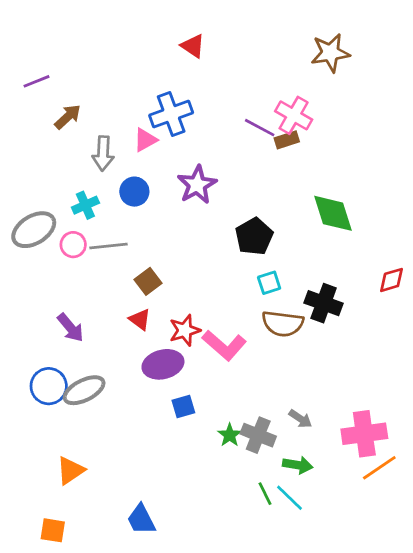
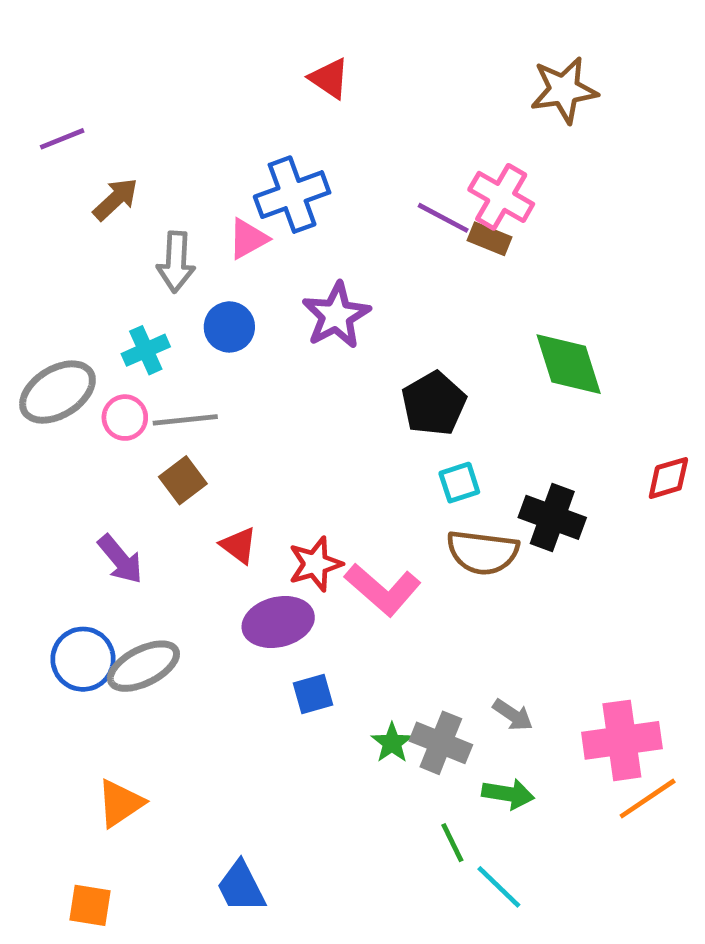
brown rectangle: (287, 140) -> (490, 239), turned 40
brown square: (148, 281) -> (183, 480), moved
cyan line: (289, 498) -> (499, 887), moved

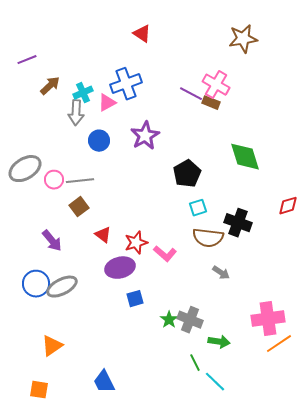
cyan cross: (146, 350) -> (83, 93), moved
pink L-shape: (383, 589) -> (165, 254), size x0.7
gray arrow: (513, 715) -> (221, 273), moved

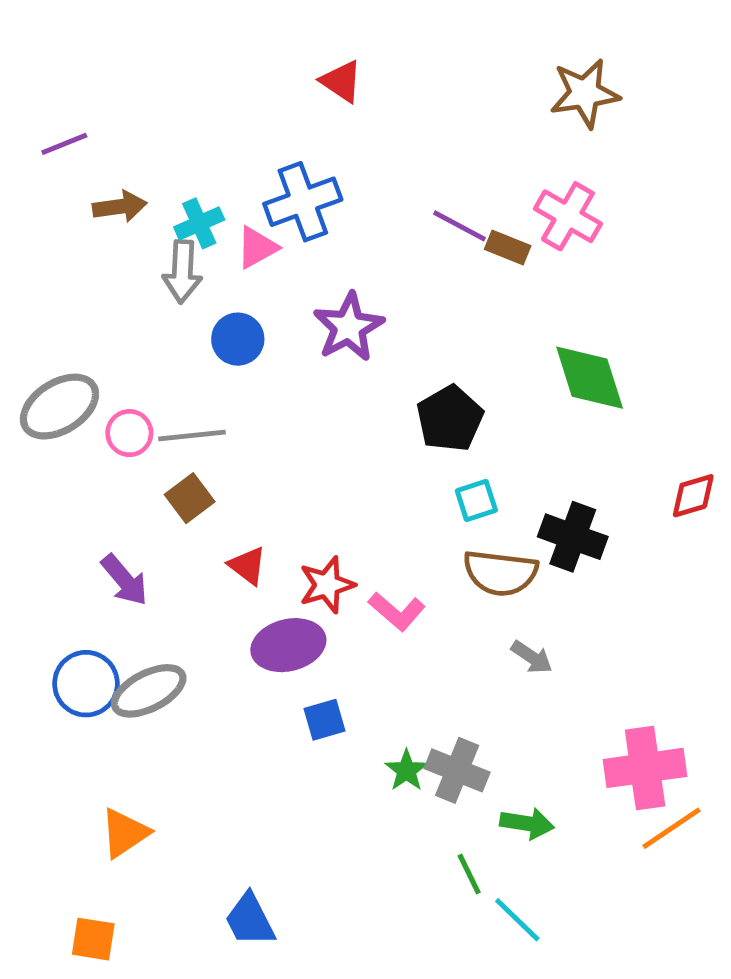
pink cross: (216, 85) -> (568, 216), moved
brown arrow: (50, 86) -> (120, 207), turned 35

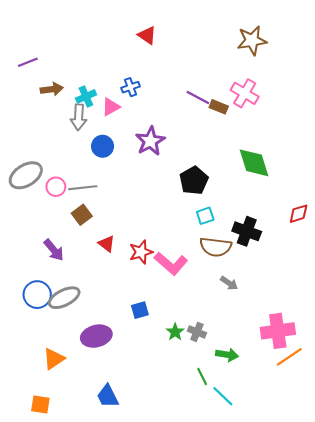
blue cross: (303, 202) -> (131, 87), size x0.6
pink L-shape: (397, 611) -> (171, 263), size x1.4
purple ellipse: (288, 645) -> (96, 336), moved
gray cross: (457, 770) -> (197, 332), size x0.7

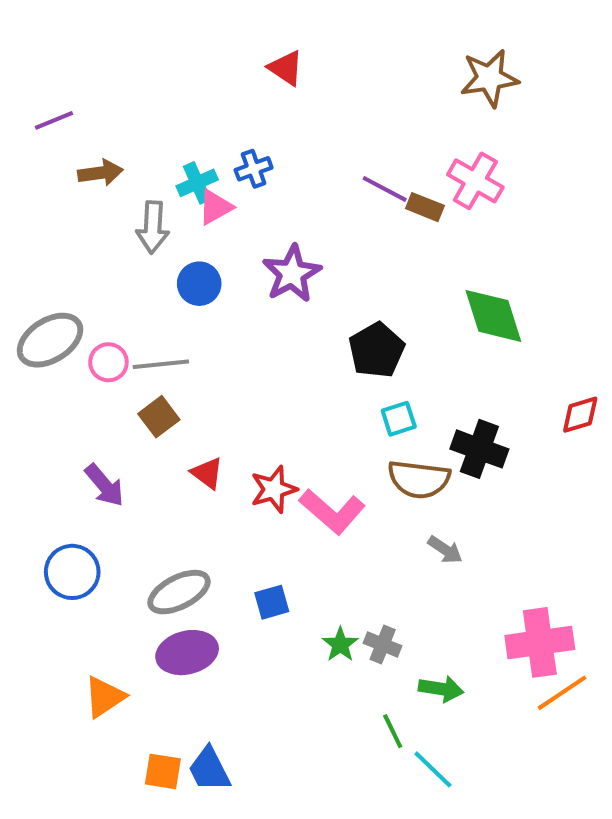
cyan cross: (86, 96) -> (197, 183), moved
gray ellipse: (64, 298) -> (179, 592), moved
orange square: (40, 405) -> (163, 771), moved

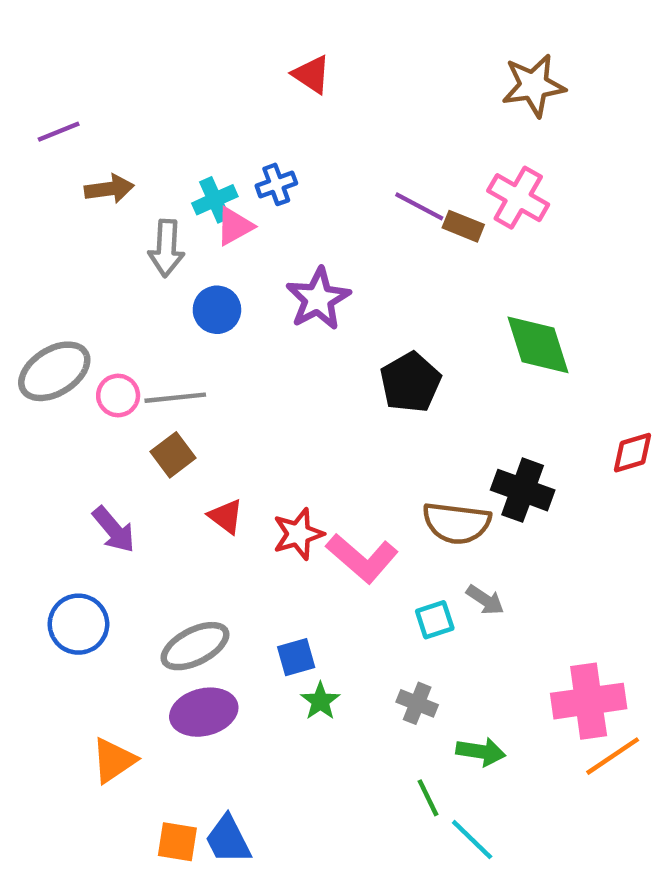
cyan square: (399, 419) -> (435, 620), moved
green star: (340, 644) -> (320, 701), moved

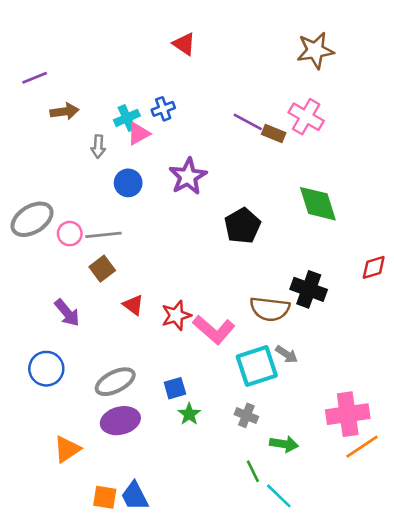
gray arrow: (166, 248) -> (98, 147), size x0.7
cyan square: (435, 620) -> (257, 366), size x1.8

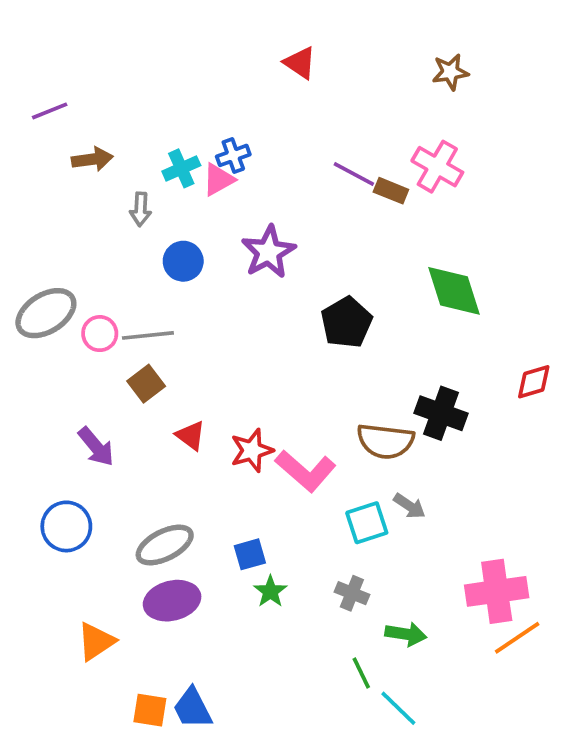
red triangle: (184, 44) -> (300, 63), moved
brown star: (315, 50) -> (450, 72), size x0.7
pink triangle: (139, 134) -> (218, 180), moved
cyan square: (257, 366) -> (367, 523), size x0.7

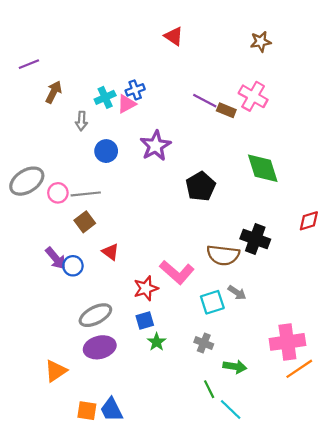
brown arrow: (92, 159) -> (54, 92), turned -55
red star: (252, 450) -> (146, 288), moved
blue circle: (66, 526) -> (73, 266), moved, size x0.7

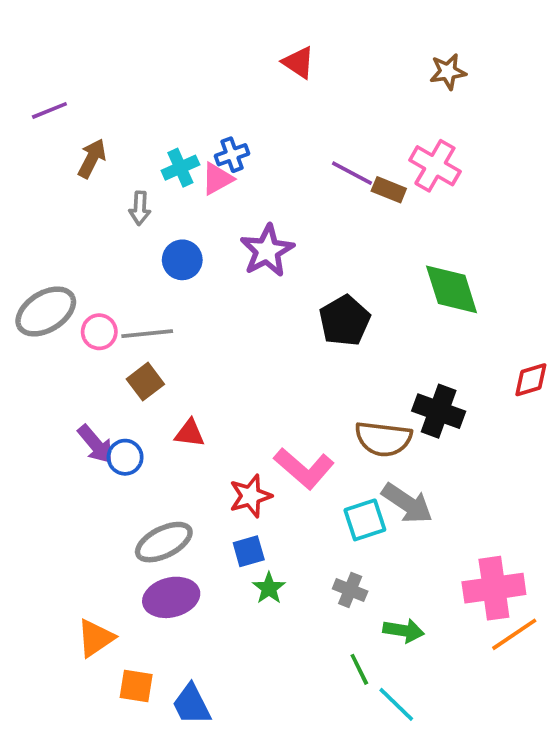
red triangle: (110, 252) -> (190, 433), turned -30
gray arrow: (237, 293) -> (407, 503), size x1.6
orange square: (87, 411) -> (136, 686), moved

